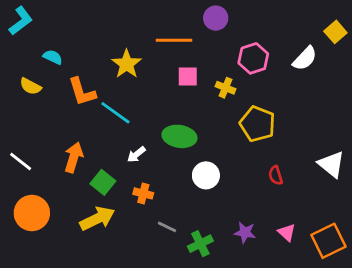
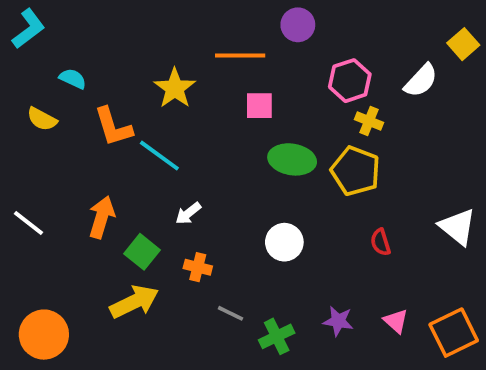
yellow cross: (225, 88) -> (369, 121), moved
green ellipse: (179, 136) -> (292, 159), moved
orange circle: (32, 213) -> (44, 335), moved

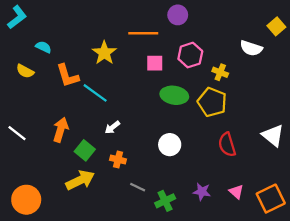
pink hexagon: (350, 81) -> (190, 55), moved
white semicircle: (421, 81) -> (251, 48), turned 65
red semicircle: (381, 242) -> (227, 145), size x1.5

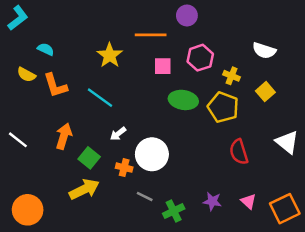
yellow square: (276, 26) -> (265, 92), moved
orange L-shape: (68, 76) -> (55, 85), moved
white circle: (170, 145) -> (152, 154), moved, size x1.4

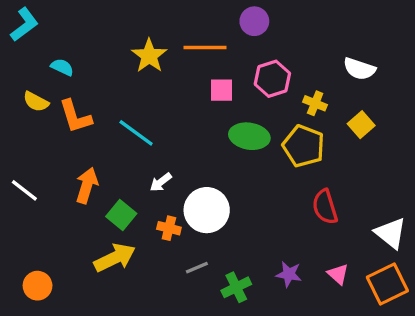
yellow star: (110, 55) -> (149, 56), moved
white triangle: (287, 142) -> (391, 233), moved
gray line: (145, 197) -> (197, 268), turned -49
orange circle: (28, 210) -> (38, 286), size x0.7

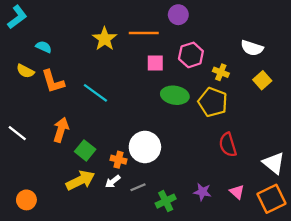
yellow square: (361, 125) -> (262, 80), moved
white arrow: (161, 182) -> (113, 182), moved

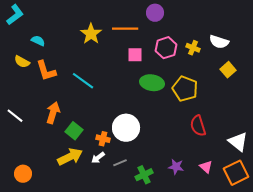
yellow cross: (221, 72) -> (193, 48), moved

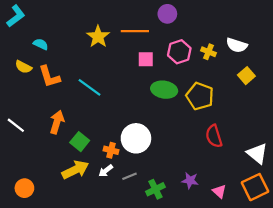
pink triangle: (206, 167) -> (219, 191), moved

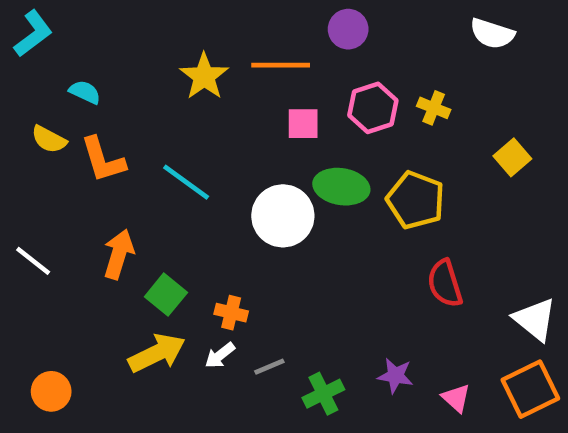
white semicircle: (237, 45) -> (492, 34), moved
white circle: (136, 138) -> (283, 216), moved

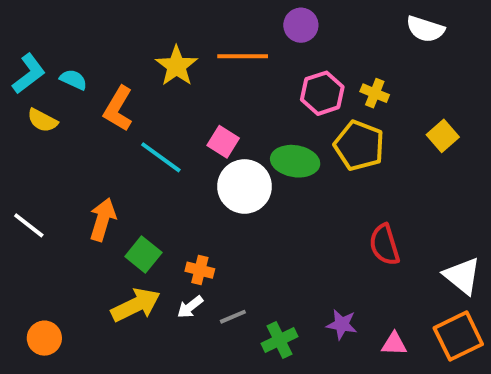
cyan L-shape: (33, 34) -> (29, 74), moved
pink square: (303, 124) -> (223, 142), moved, turned 32
orange L-shape: (103, 160) -> (118, 109), moved, turned 48
yellow pentagon: (416, 200) -> (359, 146), moved
pink triangle: (456, 398) -> (394, 344), turned -40

